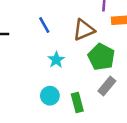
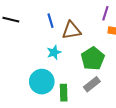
brown triangle: (84, 30) -> (71, 30), moved
cyan circle: (50, 96) -> (42, 82), size x1.5

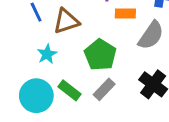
green rectangle: (64, 93) -> (70, 90), moved, turned -42

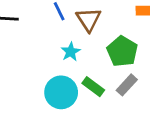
brown triangle: (66, 21) -> (89, 19), turned -44

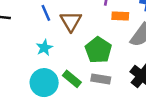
cyan star: (71, 52) -> (44, 48), moved
gray rectangle: (127, 85) -> (101, 79), turned 54

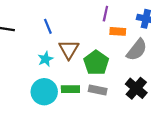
brown triangle: (71, 21) -> (69, 49), moved
green rectangle: (72, 79) -> (70, 89), turned -42

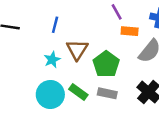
purple line: (105, 14) -> (117, 12), turned -42
blue line: (48, 26) -> (55, 25), turned 35
green rectangle: (70, 89) -> (78, 92), turned 36

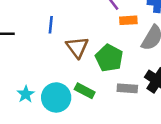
cyan star: (52, 60) -> (26, 94), moved
gray rectangle: (107, 93) -> (127, 88), moved

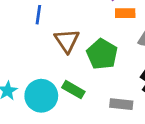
gray rectangle: (127, 88) -> (121, 104), moved

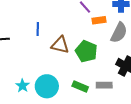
brown triangle: (67, 41) -> (60, 45), turned -36
green rectangle: (73, 90) -> (80, 87), moved

